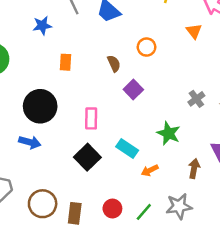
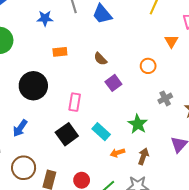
orange circle: (147, 47) -> (148, 66), moved
orange rectangle: (66, 62) -> (60, 52), turned 72
brown semicircle: (114, 64) -> (100, 59), turned 152
blue arrow: (30, 142) -> (20, 128), moved, turned 102
brown arrow: (194, 169) -> (143, 156), moved

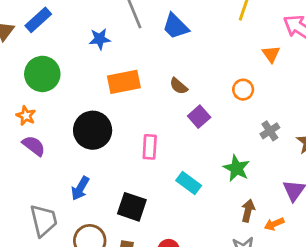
orange rectangle: (60, 52) -> (124, 82), size x1.6
black square: (67, 134) -> (132, 207), moved, turned -30
orange arrow: (117, 153) -> (274, 224), moved

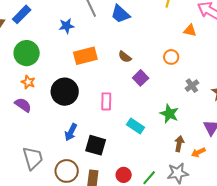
orange triangle: (271, 54) -> (190, 30), turned -40
orange star: (26, 116) -> (28, 82), moved
blue arrow: (80, 188) -> (71, 132), moved

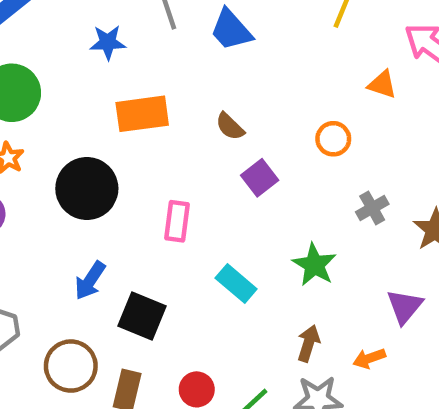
brown arrow: (179, 144) -> (308, 343), moved

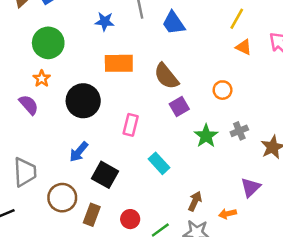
orange triangle: (382, 84) -> (244, 47), moved
brown semicircle: (230, 126) -> (166, 76), size x1.6
green star: (314, 265) -> (206, 136), moved

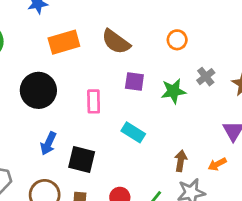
purple square: (179, 107) -> (134, 81), moved, turned -36
green star: (206, 136) -> (173, 91), turned -30

